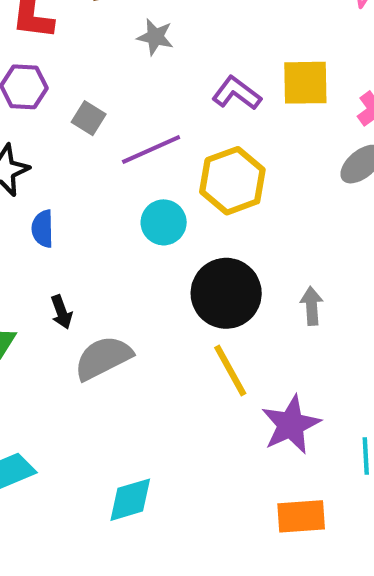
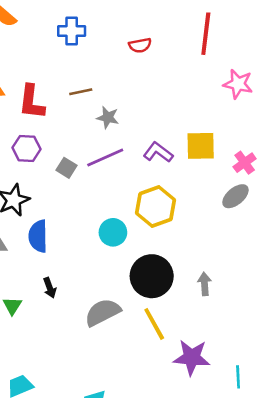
purple line: (151, 149) -> (105, 157), moved
blue semicircle: (43, 229) -> (38, 236), size x1.4
gray semicircle: (103, 358) -> (103, 312), moved
purple star: (291, 425) -> (192, 357), turned 30

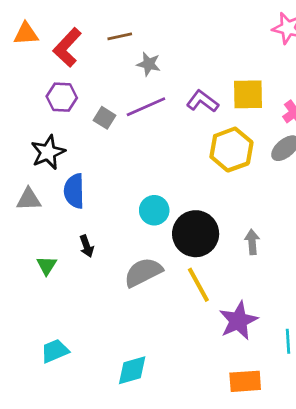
red L-shape: (32, 102) -> (67, 47), turned 36
yellow hexagon: (156, 207) -> (231, 150), moved
cyan circle: (113, 232) -> (154, 210), moved
purple star: (192, 357) -> (238, 321), turned -30

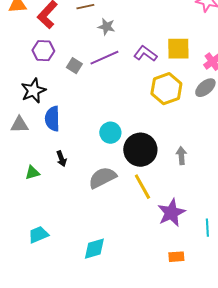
green triangle: (47, 265) -> (32, 173), turned 42
orange rectangle: (245, 381) -> (176, 257), size x0.7

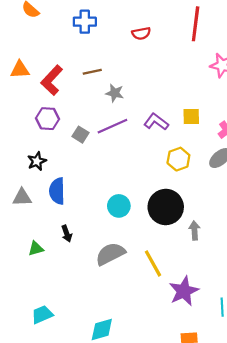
yellow square: (178, 49) -> (191, 116), size x0.7
yellow hexagon: (166, 89) -> (178, 159), size x0.7
black star: (33, 91) -> (37, 161), size x0.7
black circle: (140, 150) -> (166, 207), moved

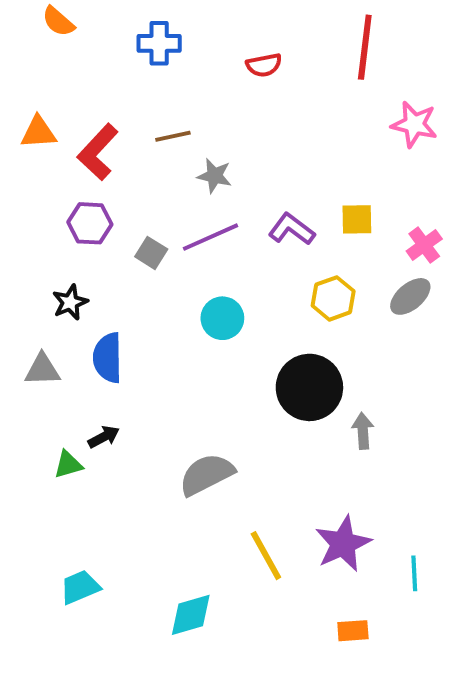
cyan circle: (119, 206) -> (222, 318), moved
black arrow: (67, 234) -> (104, 437), moved, turned -98
yellow line: (153, 263) -> (266, 556), moved

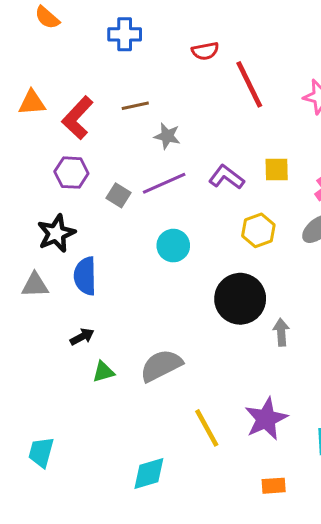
red line: (365, 47) -> (249, 84), moved, turned -33
black star: (70, 302) -> (56, 233), size x1.4
green triangle: (68, 465) -> (103, 372), moved
cyan trapezoid: (80, 587) -> (41, 452), moved, turned -52

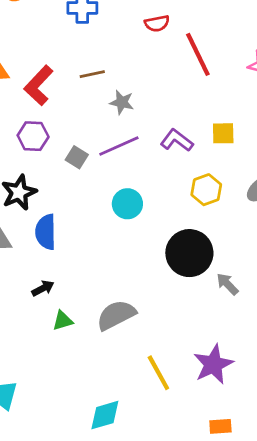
gray arrow: (281, 332) -> (227, 284), turned -40

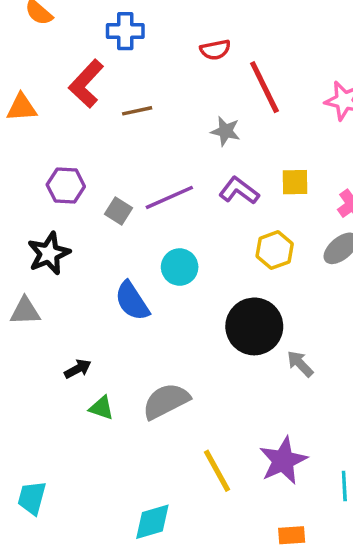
red L-shape: (39, 85) -> (86, 84), moved
gray star: (122, 102) -> (225, 131), moved
blue semicircle: (46, 232) -> (132, 301), moved, turned -32
green triangle: (63, 321) -> (101, 408), turned 35

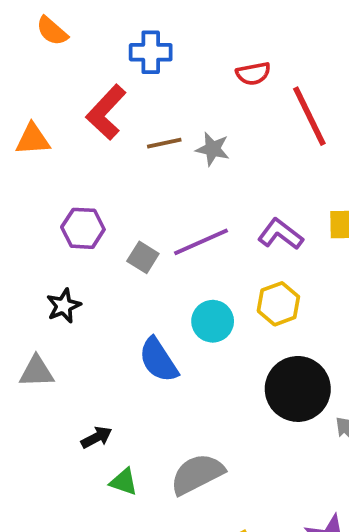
gray star: (225, 131) -> (213, 149), moved
yellow hexagon: (275, 250) -> (278, 304), moved
black star: (49, 253) -> (64, 306), size x0.7

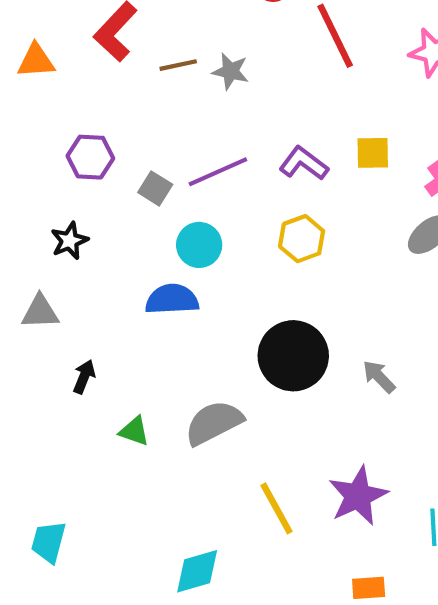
cyan circle: (213, 321) -> (199, 245), moved
blue semicircle: (158, 360) -> (172, 299), turned 120
black circle: (298, 389) -> (293, 356), moved
black arrow: (97, 437) -> (84, 377), moved, turned -40

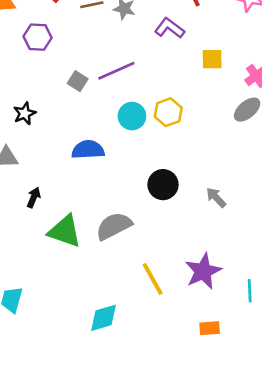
purple hexagon: (90, 157) -> (38, 37), moved
purple L-shape: (304, 163) -> (169, 28), moved
cyan circle: (199, 245) -> (132, 116), moved
black circle: (293, 356) -> (163, 185), size x0.7
green triangle: (134, 431) -> (65, 231), size x1.8

